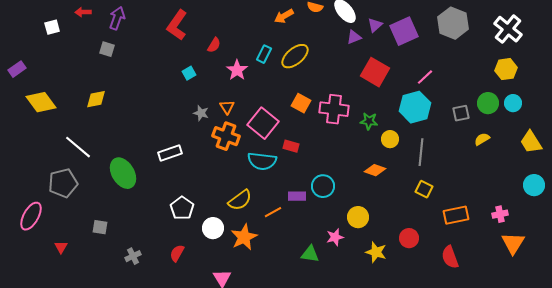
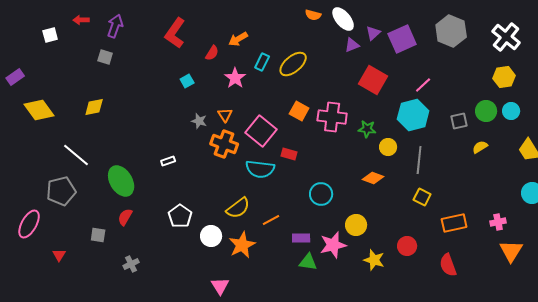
orange arrow: (284, 16) -> (238, 39), moved
white rectangle: (170, 153) -> (168, 161), size x0.6
purple rectangle: (297, 196) -> (301, 238), moved
pink star: (335, 237) -> (333, 245), size x1.5
red semicircle: (177, 253) -> (125, 217), moved

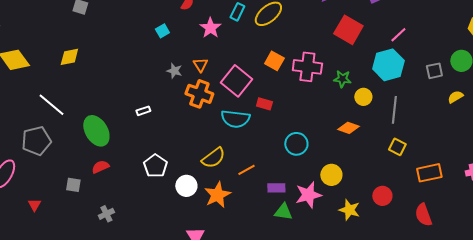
red semicircle: (125, 217) -> (100, 167), turned 36

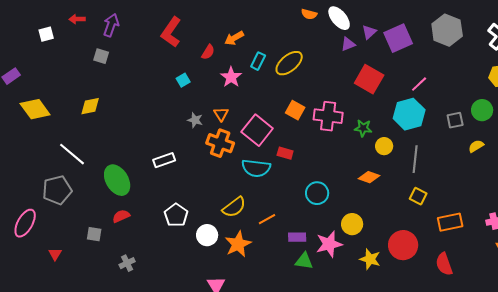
white rectangle: (143, 111) -> (164, 160), size x1.5
red circle: (382, 196) -> (403, 245), size x1.5

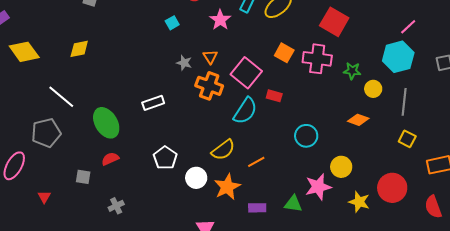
red square: (369, 79) -> (334, 22), moved
cyan semicircle: (256, 168) -> (245, 111), turned -64
purple rectangle: (297, 237) -> (257, 208), moved

